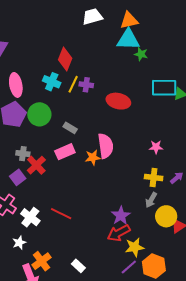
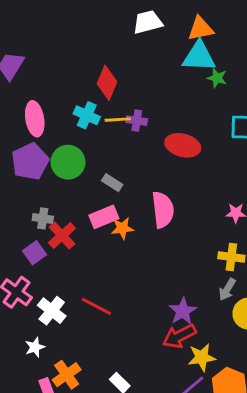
yellow line: (73, 84) -> (118, 120), turned 60
orange star: (93, 157) -> (122, 228), moved

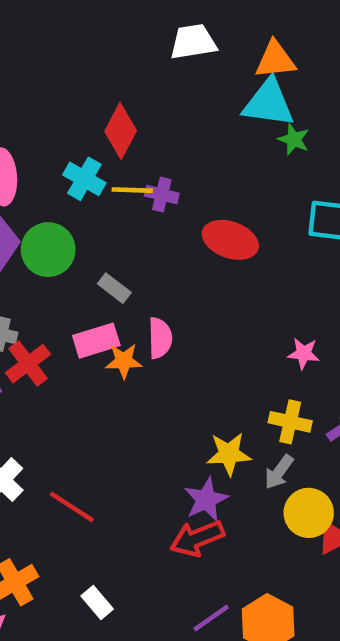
pink semicircle: (163, 210) -> (160, 338), moved, size x0.7
red line: (96, 306) -> (72, 507), moved
yellow star: (202, 357) -> (229, 454), moved

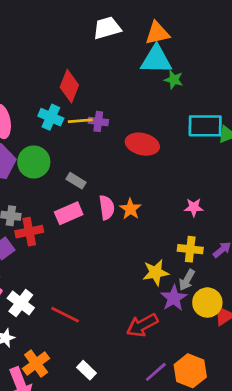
orange star: (124, 361) -> (130, 209), moved, turned -30
red cross: (28, 364) -> (29, 232), turned 32
purple star: (206, 500) -> (174, 298), moved

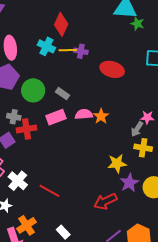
green circle: (34, 162) -> (33, 90), moved
pink semicircle: (107, 208) -> (84, 114), turned -90
gray arrow: (187, 280) -> (137, 129), moved

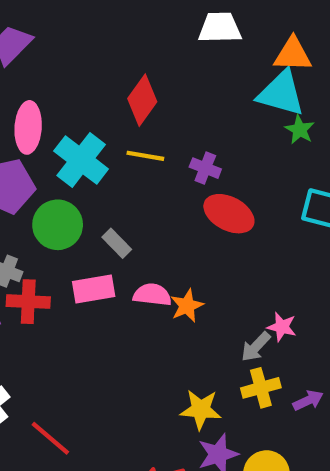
cyan cross: (46, 46) -> (81, 160), moved, size x1.4
purple cross: (81, 51) -> (205, 168), moved
yellow cross: (143, 148) -> (261, 388), turned -36

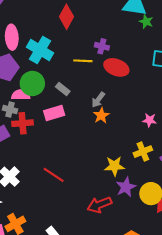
yellow line: (145, 156) -> (83, 61), moved
pink semicircle: (152, 295) -> (21, 95), moved
gray arrow: (256, 347) -> (98, 100), moved
red line: (50, 438) -> (54, 175), moved

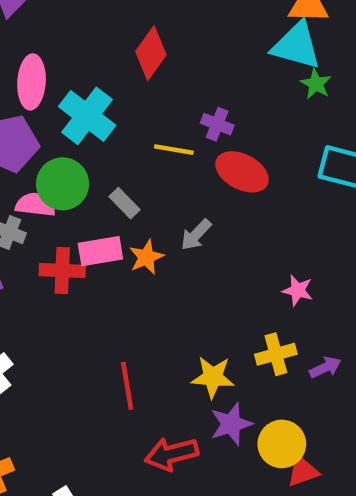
orange star: (101, 116) -> (146, 257), moved
red cross: (23, 123) -> (62, 271), moved
red line: (54, 175) -> (127, 386), moved, turned 40

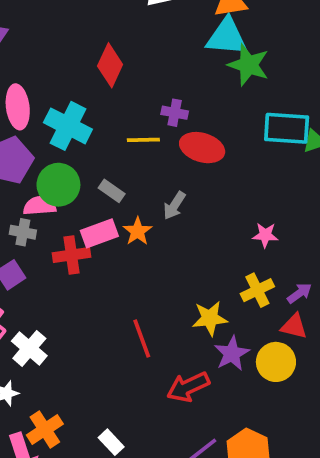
green star: (316, 84) -> (248, 65), size x1.6
red triangle: (303, 471) -> (294, 326), moved, turned 44

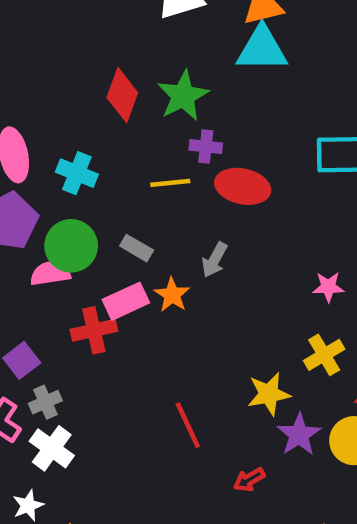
green star: (248, 65) -> (183, 96), moved, turned 30
cyan cross: (68, 126) -> (77, 173), size x0.7
gray cross: (23, 232) -> (45, 402), moved, turned -30
red arrow: (188, 387) -> (249, 480), size x0.6

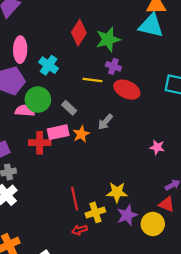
yellow cross: (324, 355) -> (95, 212), moved
red arrow: (249, 480) -> (80, 230), moved

